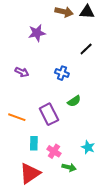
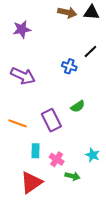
purple star: (37, 33) -> (22, 29), moved
purple arrow: (22, 72) -> (23, 76), size x1.6
blue cross: (62, 73) -> (69, 66), moved

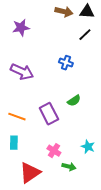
black line: (90, 52) -> (85, 35), moved
cyan rectangle: (36, 151) -> (14, 143), moved

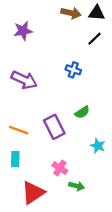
cyan star: (88, 147) -> (98, 146), moved

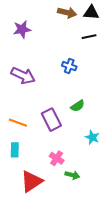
black line: (94, 39) -> (89, 37), turned 32

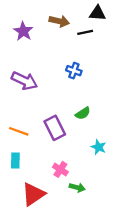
brown arrow: (67, 13) -> (59, 21), moved
purple star: (22, 29) -> (23, 31), turned -30
black line: (89, 37) -> (85, 32), moved

